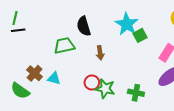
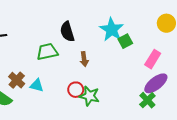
green cross: (136, 93) -> (147, 100), moved, turned 35

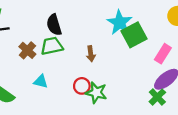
black semicircle: (67, 32) -> (54, 25), moved
green square: (125, 41) -> (134, 35), size x1.6
brown cross: (17, 80) -> (27, 50), moved

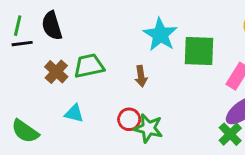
cyan star: (120, 23) -> (160, 35), moved
black semicircle: (54, 25) -> (52, 26), moved
green square: (134, 35) -> (199, 51), turned 30

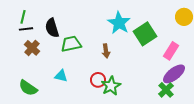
black semicircle: (52, 26) -> (52, 28), moved
green square: (199, 51) -> (145, 34), turned -35
brown cross: (56, 72) -> (32, 48), moved
green star: (148, 128) -> (111, 86), turned 30

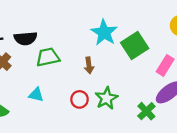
black semicircle: (52, 28) -> (26, 38), turned -78
green star: (111, 86) -> (106, 98), moved
green cross: (166, 90) -> (146, 111), moved

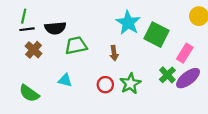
green square: (135, 45) -> (156, 35), turned -30
green cross: (146, 111) -> (167, 75), moved

